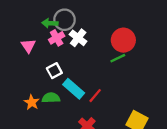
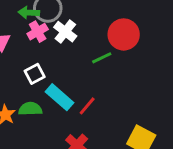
green line: (118, 58) -> (102, 58), moved

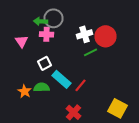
pink cross: (38, 32) -> (46, 34), turned 32
white cross: (65, 32) -> (84, 34), moved, turned 35

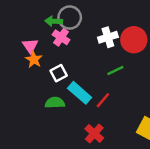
pink cross: (46, 34) -> (61, 37), turned 32
green line: (90, 52) -> (115, 71), moved
orange star: (24, 91) -> (34, 59), moved

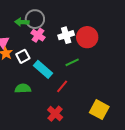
pink cross: (61, 37) -> (38, 35), moved
white square: (59, 73) -> (23, 56), moved
cyan rectangle: (80, 93) -> (43, 69), moved

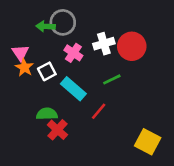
pink cross: (38, 35) -> (73, 53), moved
red cross: (55, 114) -> (57, 130), moved

